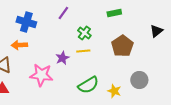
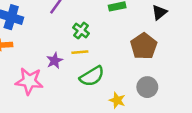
black triangle: (156, 31) -> (159, 12), moved
brown pentagon: (122, 46) -> (144, 46), moved
green semicircle: (88, 85) -> (92, 76), moved

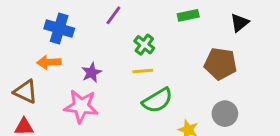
brown pentagon: (144, 46) -> (220, 64), turned -30
purple star: (55, 61) -> (91, 73), moved

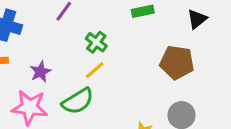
yellow line: (143, 71) -> (95, 70), turned -36
green semicircle: (157, 100) -> (78, 101), moved

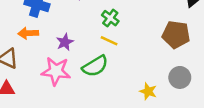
yellow line: (95, 70) -> (109, 41), turned 66

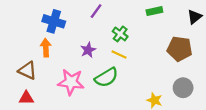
orange arrow: (28, 33) -> (46, 48), turned 90
purple star: (65, 42) -> (88, 50), moved

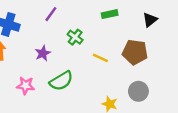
yellow line: (119, 55) -> (100, 58), moved
pink star: (71, 82) -> (26, 86), size x0.7

